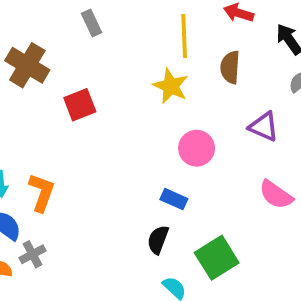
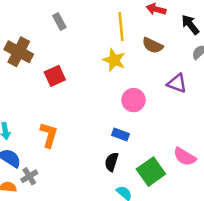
brown semicircle: (230, 67) -> (153, 45), turned -65
orange L-shape: (42, 193) -> (49, 135), moved
pink semicircle: (276, 195) -> (185, 157), moved

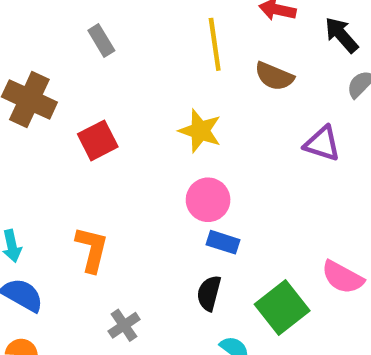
yellow star: (114, 60) -> (200, 131), moved
pink circle: (133, 100) -> (208, 200), moved
gray cross: (29, 176) -> (124, 325), moved

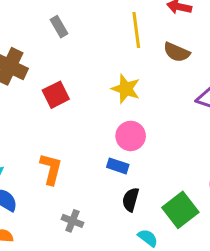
blue rectangle: (223, 242) -> (118, 166), moved
gray cross: (124, 325) -> (72, 221), turned -35

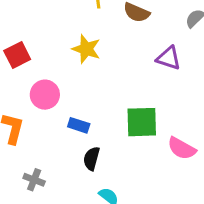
pink circle: (131, 136) -> (45, 95), moved
green square: (180, 210) -> (142, 122), moved, turned 36

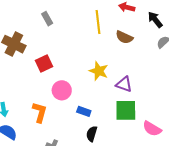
yellow star: (86, 49) -> (99, 71), moved
purple triangle: (169, 58) -> (124, 84), moved

